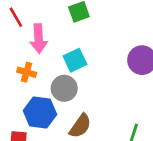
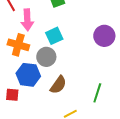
orange cross: (27, 72) -> (18, 45), size x1.5

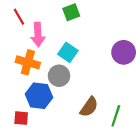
cyan square: (54, 36) -> (68, 52), turned -30
brown semicircle: (58, 85) -> (89, 107), moved

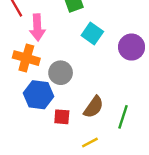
cyan square: (68, 52) -> (92, 34), moved
red square: (21, 118) -> (62, 117), moved

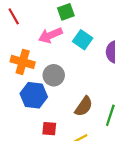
pink arrow: (37, 27) -> (50, 35), moved, turned 70
red square: (62, 117) -> (49, 129), moved

